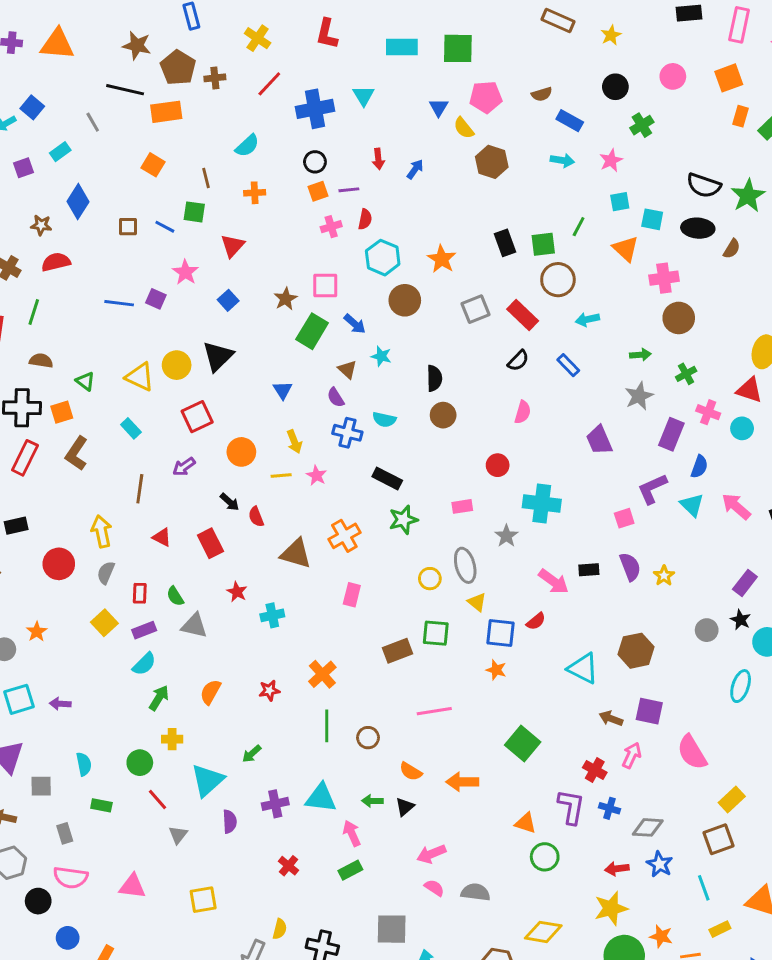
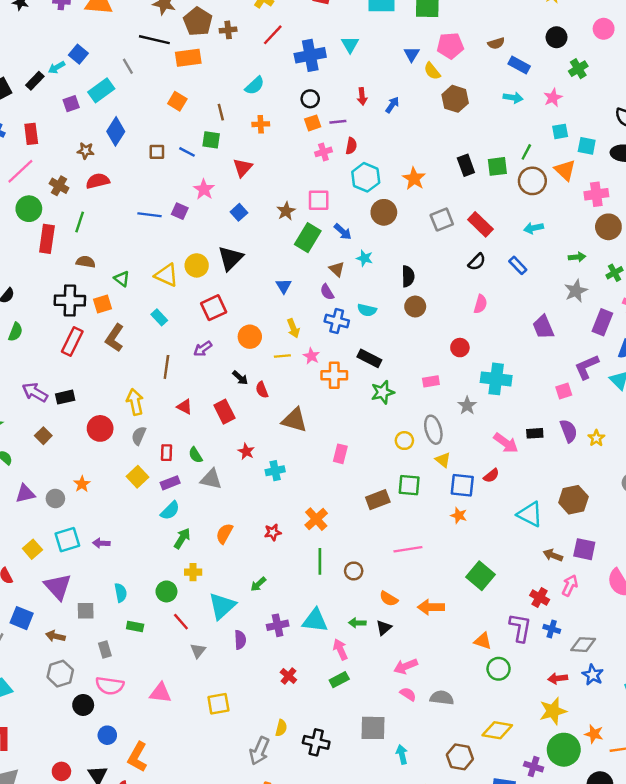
cyan rectangle: (60, 152) -> (101, 90), size x1.5
brown circle: (558, 280) -> (532, 181), moved
orange cross: (344, 536) -> (334, 375), moved, turned 30

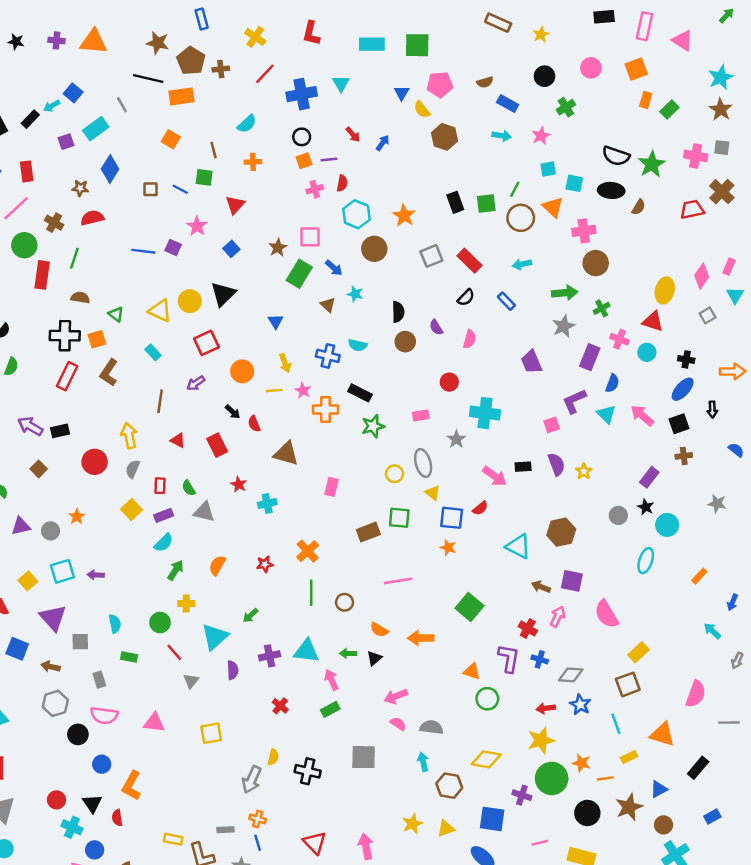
red arrow: (362, 96) -> (353, 135), turned -35
green arrow: (577, 257) -> (565, 293), size x1.5
purple semicircle: (327, 292) -> (436, 327), moved
cyan arrow: (402, 754) -> (423, 762), moved

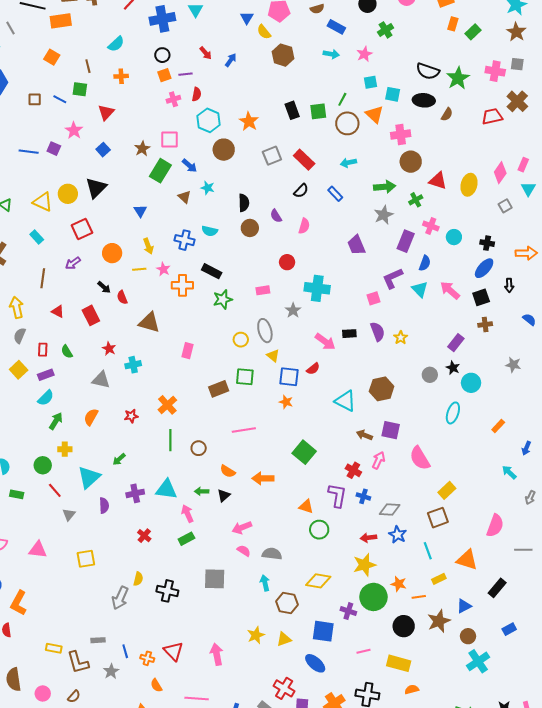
red triangle: (653, 321) -> (438, 181), moved
gray triangle: (204, 512) -> (101, 380), moved
orange cross: (258, 819) -> (147, 658), moved

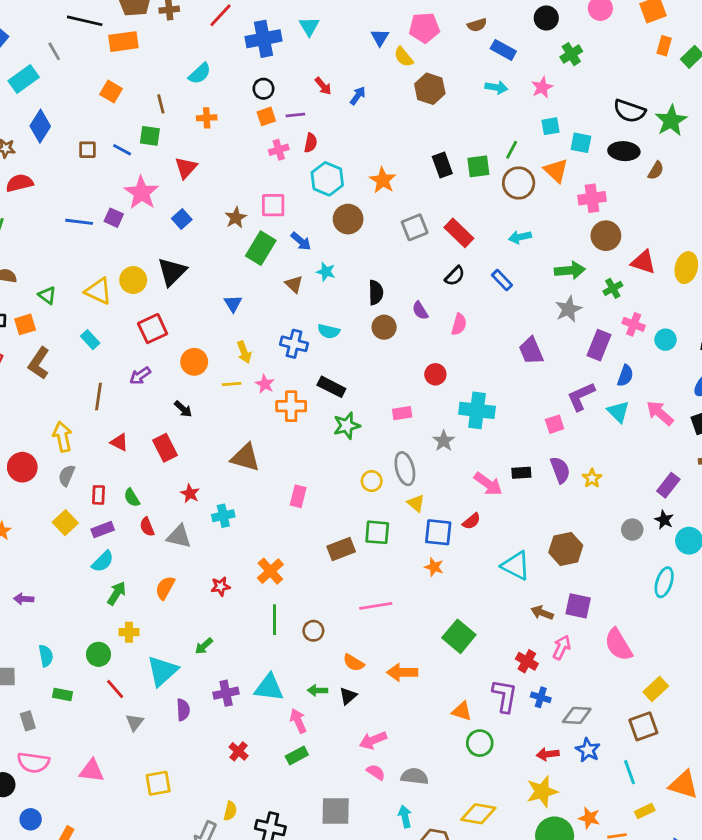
pink star: (74, 130) -> (141, 193), size x1.4
red semicircle: (122, 297) -> (147, 527), moved

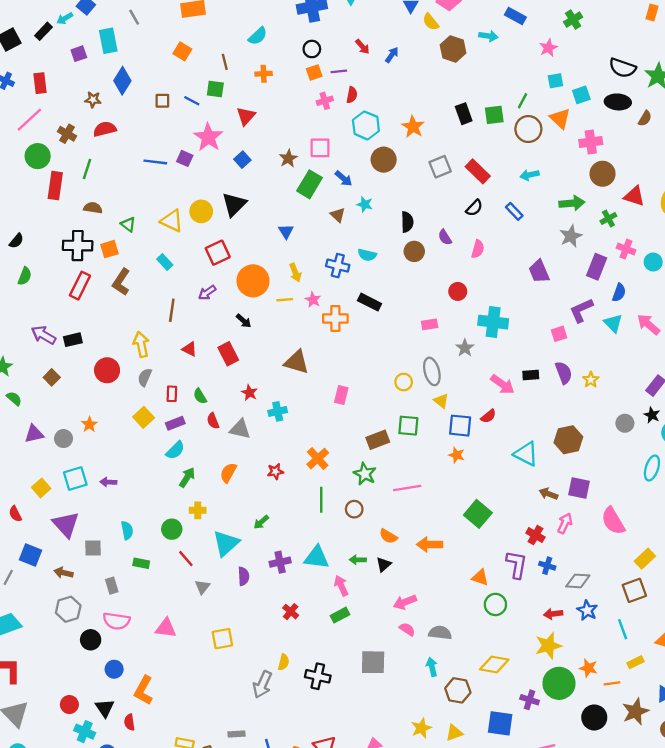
cyan rectangle: (24, 79) -> (108, 41), turned -65
cyan arrow: (496, 87) -> (488, 36), moved
cyan square: (581, 143) -> (581, 95), turned -30
orange circle: (194, 362) -> (253, 281), size x1.4
green star: (347, 426) -> (365, 474), moved, turned -30

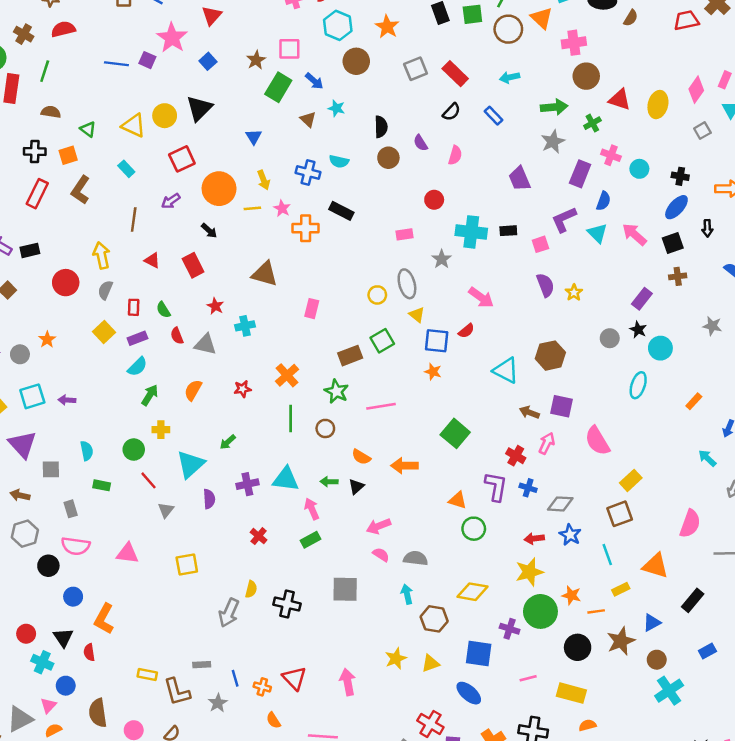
black cross: (78, 246) -> (35, 152), size x0.7
black rectangle: (531, 375) -> (508, 231), moved
green square: (408, 426) -> (382, 341), turned -35

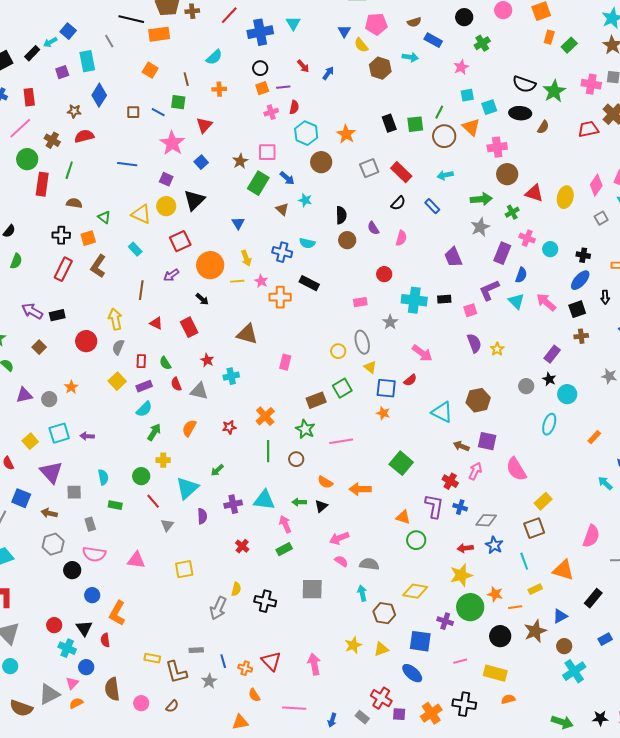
purple square: (147, 60) -> (166, 179), moved

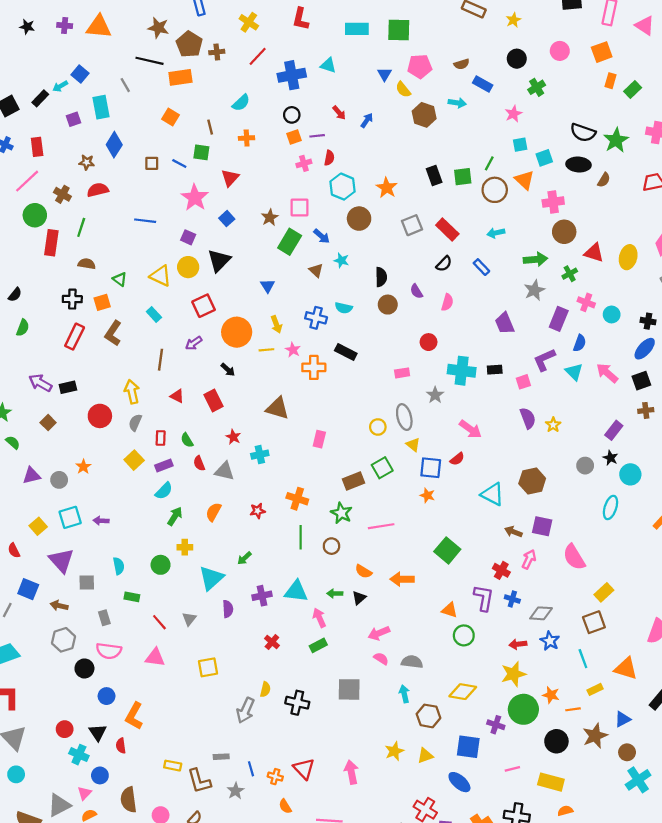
cyan triangle: (293, 23) -> (328, 65), turned -42
orange cross: (265, 416) -> (297, 499), turned -30
red line: (153, 501) -> (159, 622), moved

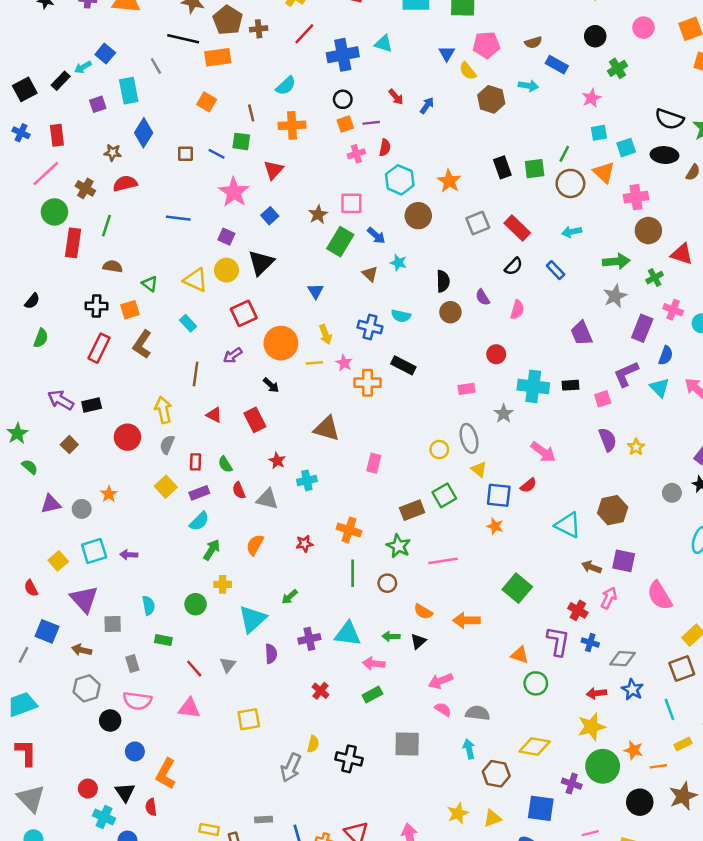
orange cross: (247, 138) -> (292, 125), size x1.5
pink arrow: (319, 618) -> (374, 664), turned -60

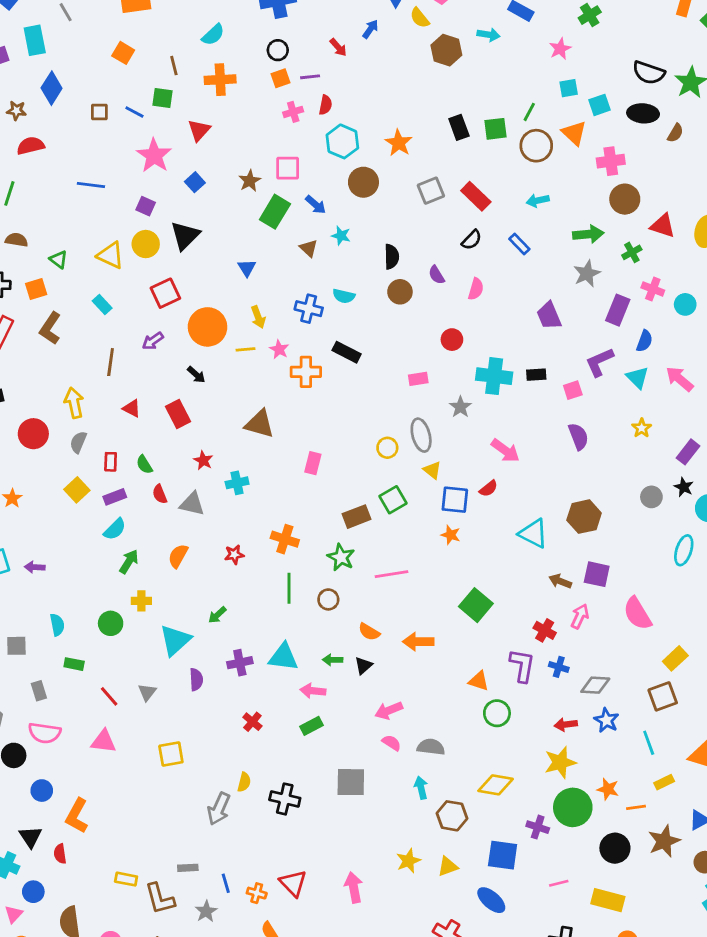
blue arrow: (427, 106) -> (370, 29), moved
yellow star: (636, 447) -> (642, 428), moved

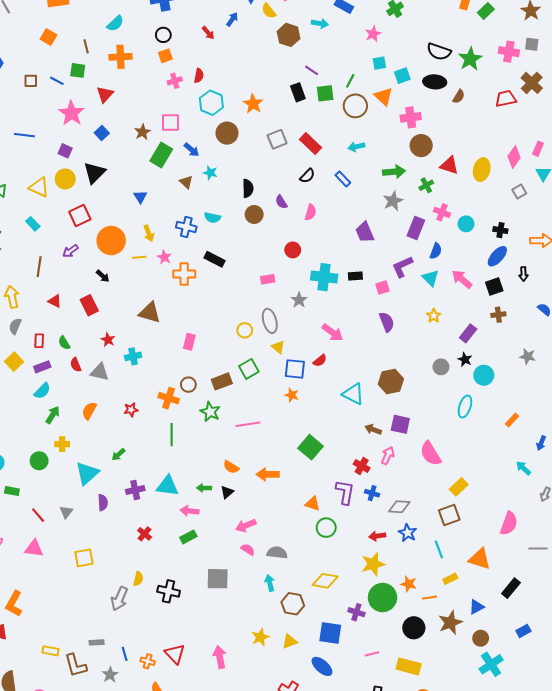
purple line: (310, 77) -> (312, 70), moved, turned 40
brown circle: (328, 599) -> (188, 385), moved

